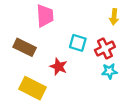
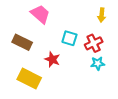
pink trapezoid: (45, 16) -> (40, 14), turned -45

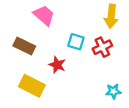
yellow arrow: (102, 15) -> (111, 16), size x1.5
cyan star: (98, 63) -> (113, 91), moved

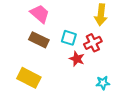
brown rectangle: (24, 46) -> (39, 40), moved
red star: (57, 65) -> (77, 59), moved

